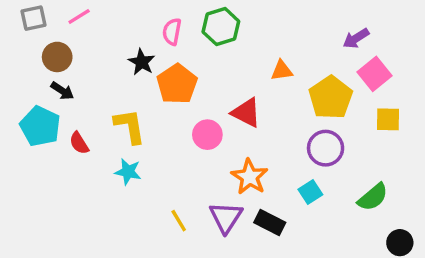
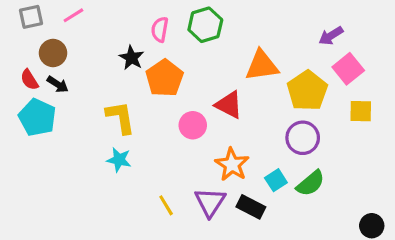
orange triangle: (282, 70) -> (262, 66), size x1.6
red semicircle: (79, 143) -> (29, 80), moved
cyan square: (310, 192) -> (276, 180), moved
green semicircle: (373, 197) -> (311, 183), moved

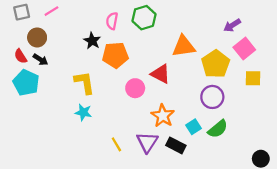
orange pentagon: (164, 78) -> (115, 55), turned 30

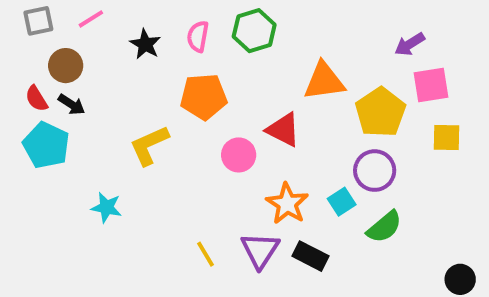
black star: (92, 41) -> (145, 44), moved
pink square: (244, 48) -> (431, 85), turned 30
yellow L-shape: (84, 83) -> (149, 145), turned -105
cyan star: (83, 112) -> (106, 207), moved
cyan square: (194, 127) -> (342, 202), moved

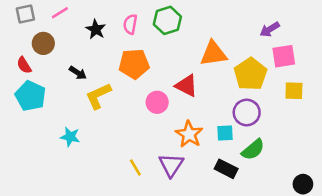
black arrow: (71, 104) -> (78, 73), moved
cyan square: (342, 202) -> (225, 133), turned 30
black rectangle: (311, 256) -> (226, 169), moved

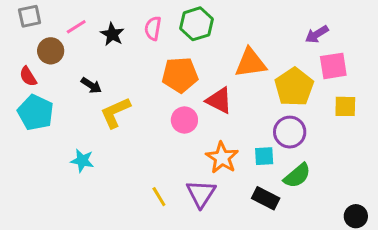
pink line: (60, 13) -> (76, 27), moved
orange pentagon: (134, 64) -> (180, 75), moved

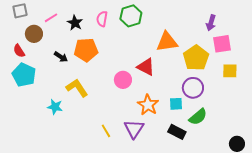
purple arrow: (317, 34) -> (211, 23), turned -42
orange pentagon: (180, 75) -> (86, 50), moved
yellow L-shape: (115, 112) -> (77, 88), moved, turned 80

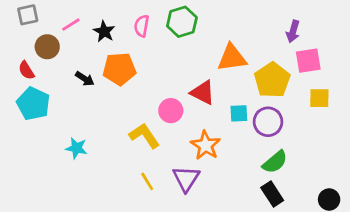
yellow L-shape: (77, 88) -> (144, 136), moved
cyan square: (176, 104) -> (239, 113), moved
black rectangle: (177, 132) -> (272, 194), moved, turned 30

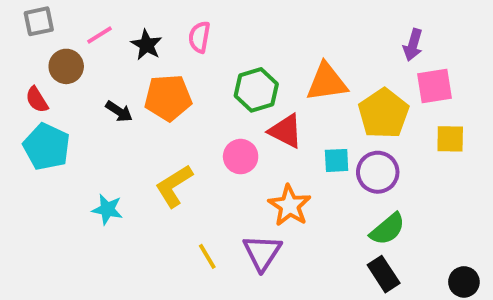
green hexagon: (182, 22) -> (256, 90), moved
yellow L-shape: (144, 136) -> (174, 186), moved, turned -88

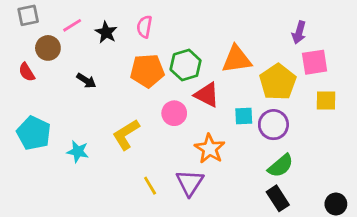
orange pentagon: (168, 98) -> (147, 71), moved
cyan pentagon: (47, 147) -> (34, 133), moved

